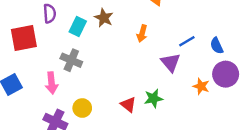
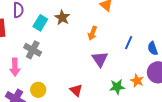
blue line: (187, 41) -> (129, 43), turned -40
purple triangle: (171, 62) -> (100, 59), moved
green star: (153, 98) -> (117, 87), moved

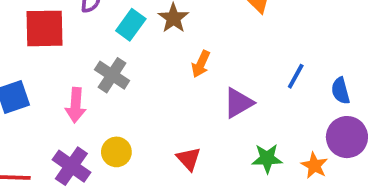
orange arrow: (92, 33) -> (201, 64), moved
purple triangle: (100, 59) -> (238, 103), turned 30
orange star: (137, 81) -> (314, 165), moved

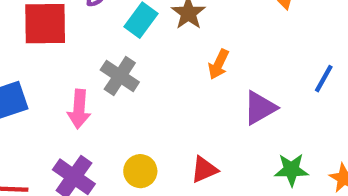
yellow circle: (116, 152) -> (140, 171), moved
red triangle: (189, 159) -> (204, 170), turned 48

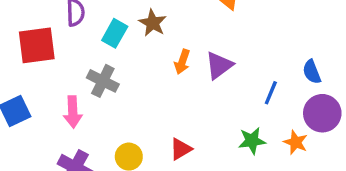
blue line: (324, 79) -> (271, 93), moved
purple triangle: (260, 108) -> (219, 65), moved

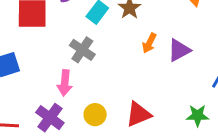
pink arrow: (73, 112) -> (65, 83), moved
red triangle: (181, 149) -> (138, 114), size x1.4

